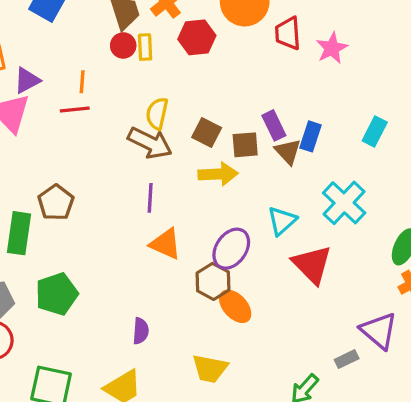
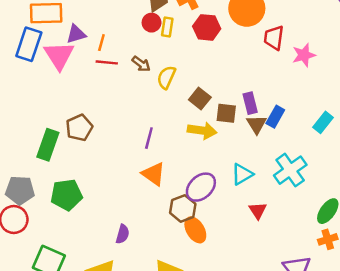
orange line: (82, 82) -> (101, 43), moved
brown arrow: (150, 143) -> (141, 64), moved, size x0.6
red triangle: (312, 264) -> (258, 210), size x0.6

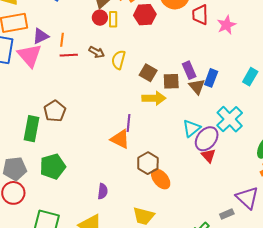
purple line: (149, 138) -> (128, 123), moved
purple ellipse: (201, 187) -> (207, 139), moved

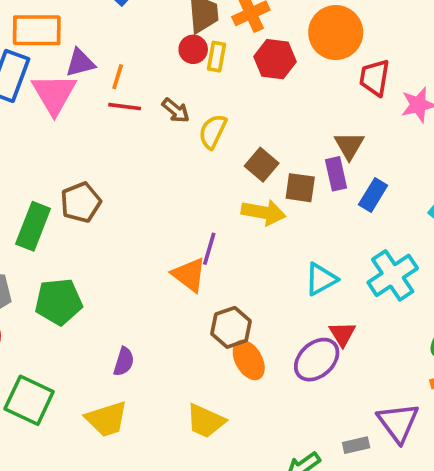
brown triangle: (197, 86) -> (349, 145), moved
purple ellipse: (207, 139) -> (317, 360), moved
purple semicircle: (103, 191) -> (124, 362), moved

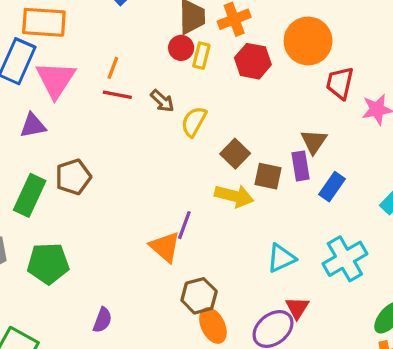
purple triangle: (80, 63) -> (33, 126), moved

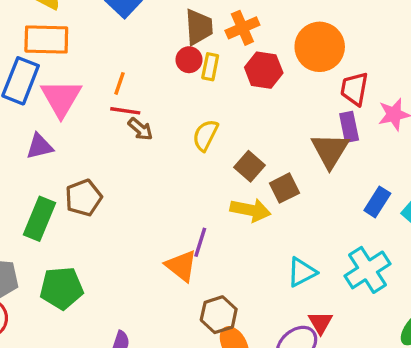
brown arrow: (162, 101) -> (140, 129), moved
brown triangle: (314, 142) -> (330, 150), size x1.4
purple rectangle: (301, 166) -> (349, 127), moved
brown square: (268, 176) -> (284, 188), turned -36
blue rectangle: (332, 187) -> (377, 202), moved

